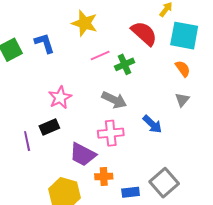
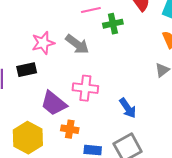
gray arrow: (114, 100) -> (77, 44), moved
blue arrow: (152, 124) -> (128, 108), moved

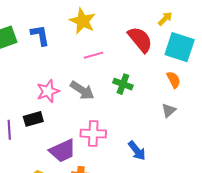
green cross: (113, 24) -> (123, 84), moved, turned 36
purple trapezoid: (54, 103) -> (63, 151), turned -60

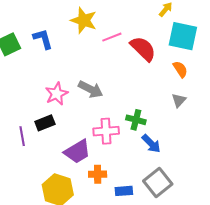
red semicircle: (140, 39) -> (143, 49), moved
pink line: (93, 55) -> (112, 37), moved
green cross: (123, 84) -> (136, 120), moved

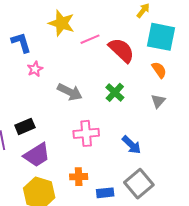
pink star: (57, 94) -> (35, 69), moved, size x0.7
green cross: (136, 120) -> (115, 92), moved, turned 30
purple trapezoid: (77, 151) -> (37, 155), moved

